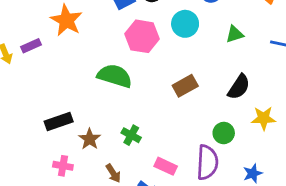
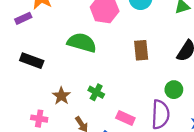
purple rectangle: (31, 46) -> (23, 18), moved
brown rectangle: (185, 86) -> (141, 50), turned -66
black rectangle: (59, 121) -> (32, 61), moved, turned 40

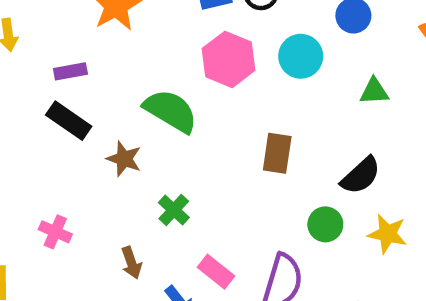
purple rectangle: (23, 18) -> (70, 71), moved
green circle: (174, 90) -> (325, 224), moved
brown star: (61, 96) -> (124, 159), moved, turned -30

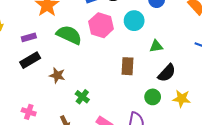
green triangle: (374, 91) -> (156, 46), moved
green semicircle: (171, 111) -> (69, 35), moved
black rectangle: (69, 121) -> (30, 60), turned -60

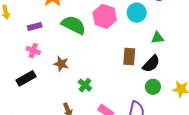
black rectangle: (30, 60) -> (26, 78), moved
black semicircle: (167, 73) -> (151, 64), moved
pink cross: (29, 112) -> (33, 51), moved

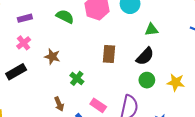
green semicircle: (74, 25) -> (65, 16), size x0.7
pink cross: (33, 51) -> (24, 43), turned 32
brown rectangle: (129, 57) -> (109, 54), moved

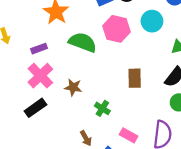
green semicircle: (65, 16) -> (83, 42), size x1.4
pink cross: (24, 43) -> (40, 76), size x1.6

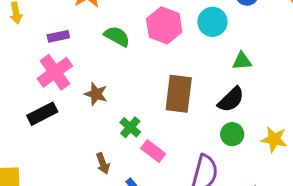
green semicircle: (83, 42) -> (117, 36), size x0.7
brown rectangle: (135, 78) -> (179, 94), size x1.4
pink rectangle: (129, 135) -> (153, 151), moved

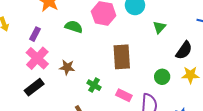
purple rectangle: (58, 36) -> (35, 34), turned -40
green triangle: (242, 61) -> (159, 27), turned -32
black semicircle: (231, 100) -> (184, 50), moved
pink rectangle: (153, 151) -> (124, 95), moved

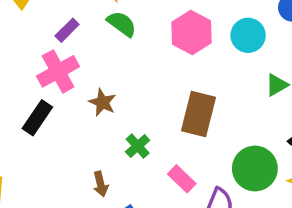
green semicircle: (74, 27) -> (122, 24), moved
green circle: (162, 77) -> (255, 169), size x1.6
black rectangle: (34, 87) -> (37, 118), turned -36

